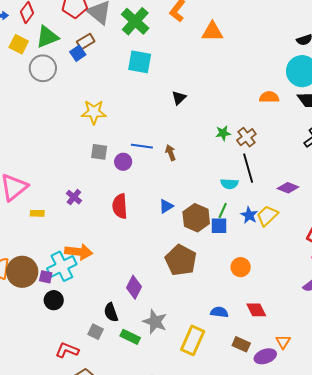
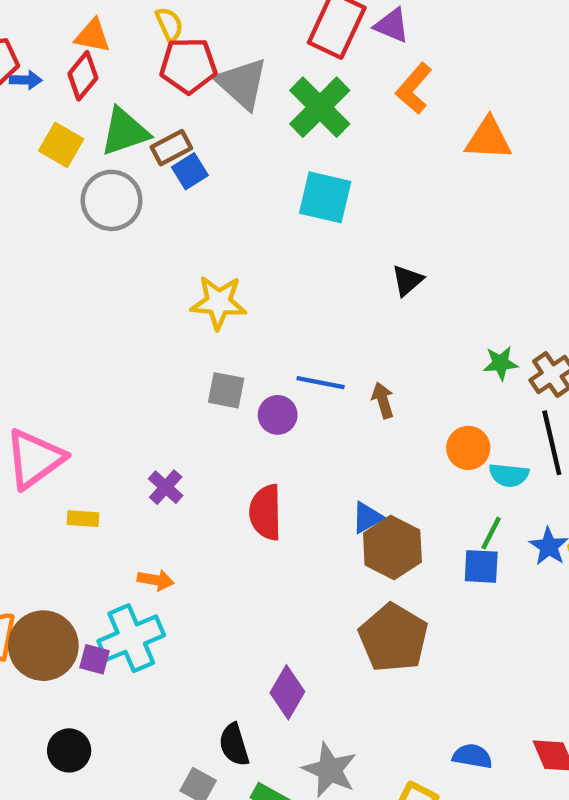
brown rectangle: (86, 42) -> (171, 148), moved
brown hexagon: (196, 218) -> (392, 547), moved
orange arrow: (79, 252) -> (156, 580), moved, size x0.6
orange circle: (241, 267) -> (468, 448), moved
black circle: (54, 300) -> (69, 750), moved

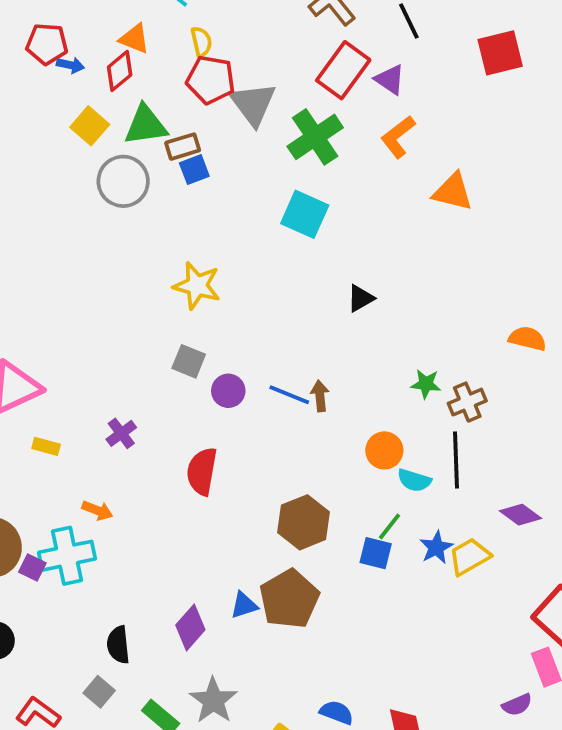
blue line: (321, 383) -> (289, 395), moved
blue triangle: (367, 518) -> (244, 605), moved
black semicircle: (234, 745) -> (118, 645), moved

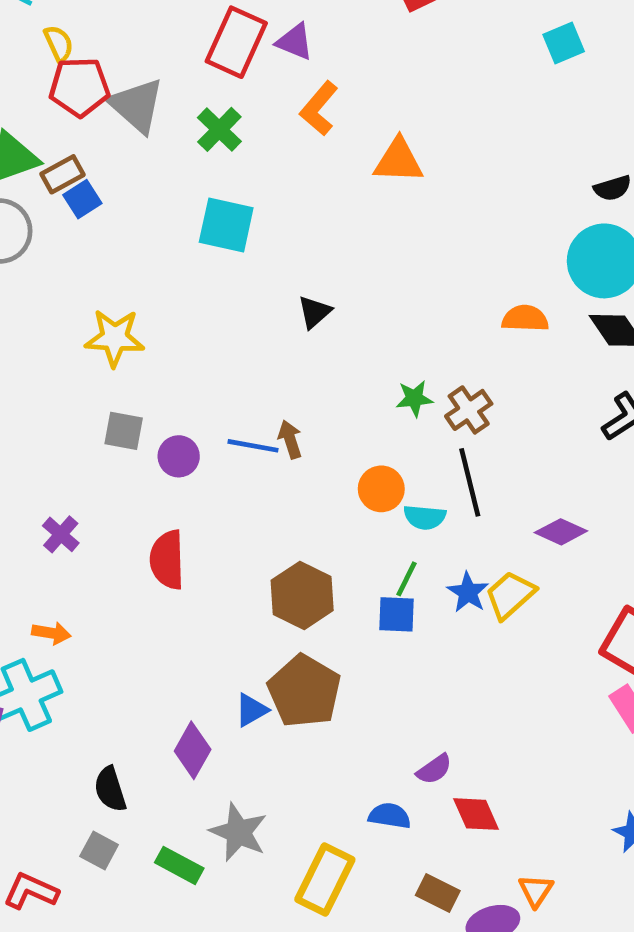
green cross: (315, 137) -> (219, 129), size x0.7
purple semicircle: (517, 705) -> (434, 769), moved

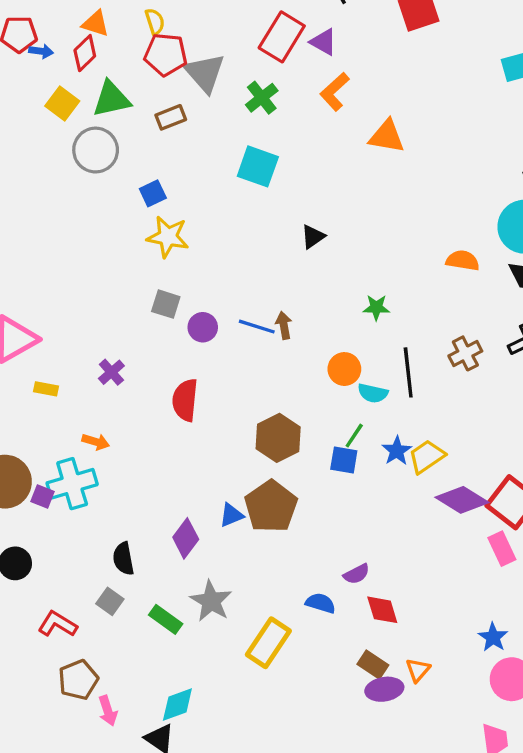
brown rectangle: (62, 174) -> (171, 117), moved
blue square: (82, 199) -> (153, 193), moved
brown cross: (469, 410) -> (465, 353), moved
purple diamond: (561, 532) -> (462, 500), moved, size x1.4
brown rectangle: (438, 893) -> (373, 665), moved

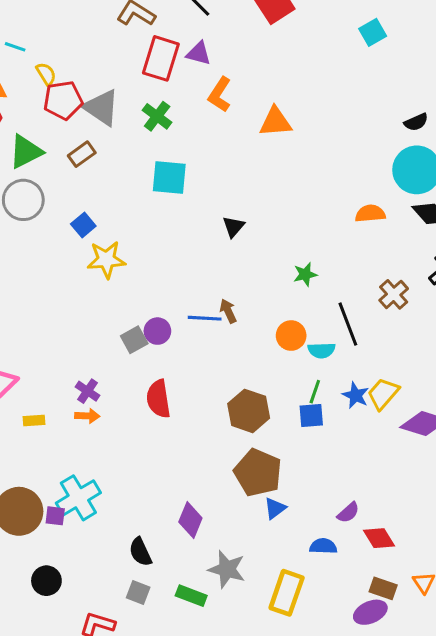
gray square: (166, 304) -> (134, 340), moved, turned -32
orange arrow: (96, 442) -> (87, 416), moved
blue triangle: (231, 515) -> (275, 508), moved
purple ellipse: (384, 689) -> (370, 612), moved

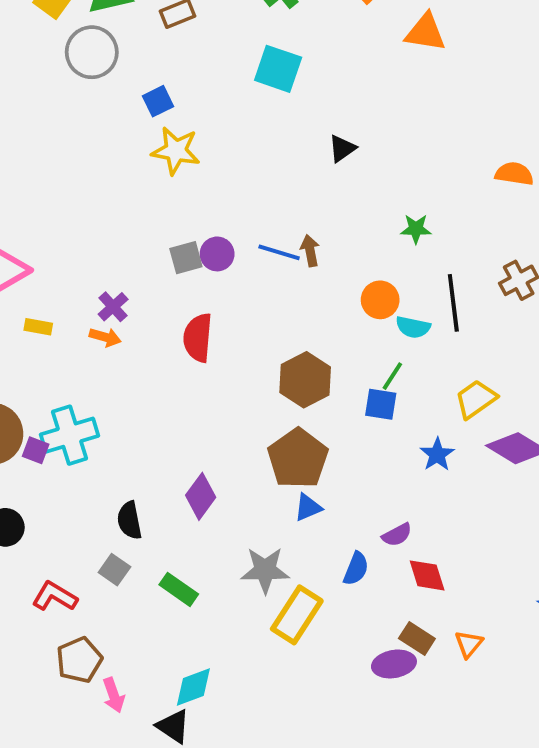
blue star: (356, 395) -> (437, 454), moved
blue semicircle: (323, 546) -> (356, 569), turned 96
gray star: (227, 569) -> (265, 570), moved, turned -30

